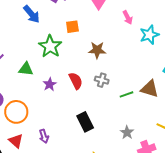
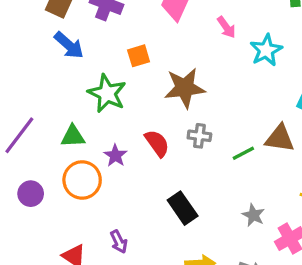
brown star: (97, 50) -> (185, 88), size x1.4
orange circle: (16, 112) -> (82, 180), moved

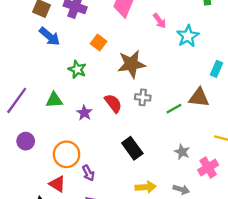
orange square: (139, 56) -> (99, 42), turned -35
green star: (107, 93) -> (77, 69), size x0.7
orange circle: (82, 180) -> (67, 154), moved

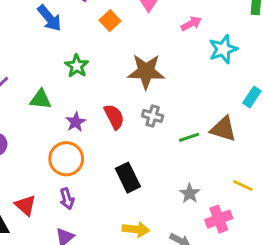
pink arrow: (159, 21) -> (191, 24), turned -91
orange square: (99, 42) -> (110, 21), moved
orange circle: (67, 154) -> (66, 159), moved

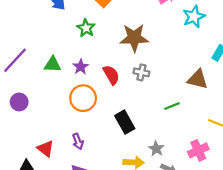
green star: (77, 66) -> (86, 28), moved
purple star: (76, 122) -> (81, 67), moved
green line: (189, 137) -> (172, 106), moved
orange circle: (66, 159) -> (83, 98), moved
gray star: (190, 193) -> (156, 149), moved

